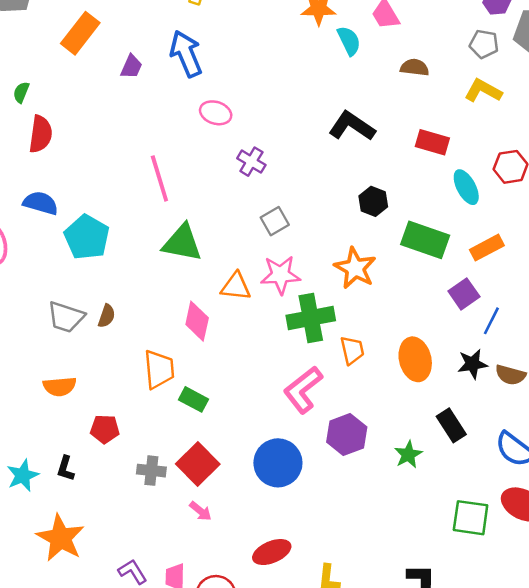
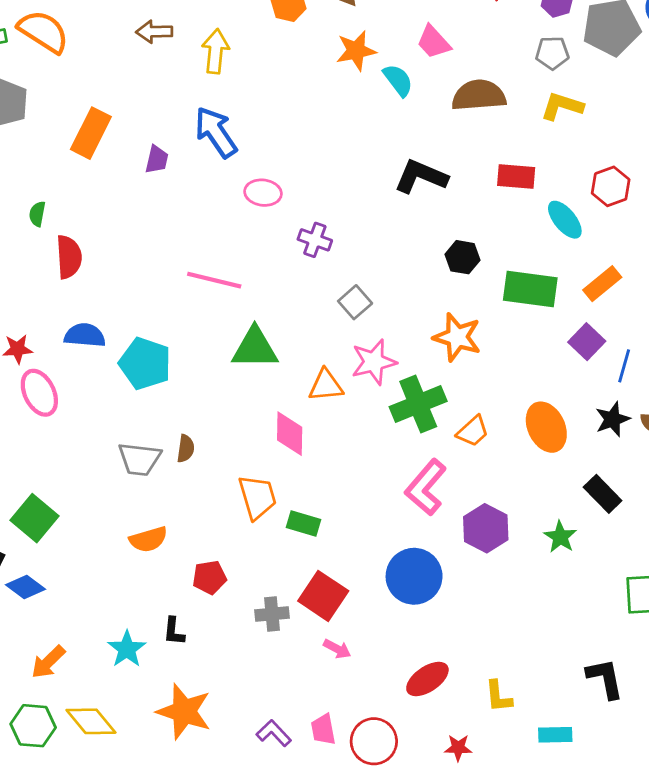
brown semicircle: (415, 67) -> (479, 95), size x1.6
pink line: (159, 178) -> (214, 280), turned -48
orange trapezoid: (352, 350) -> (473, 431), turned 72

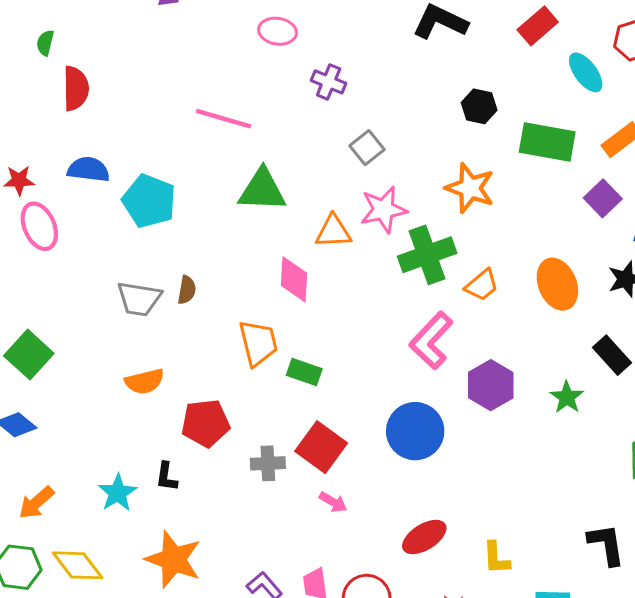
red rectangle: (516, 176) -> (538, 26), turned -48
red pentagon: (210, 577) -> (206, 423), size x1.4

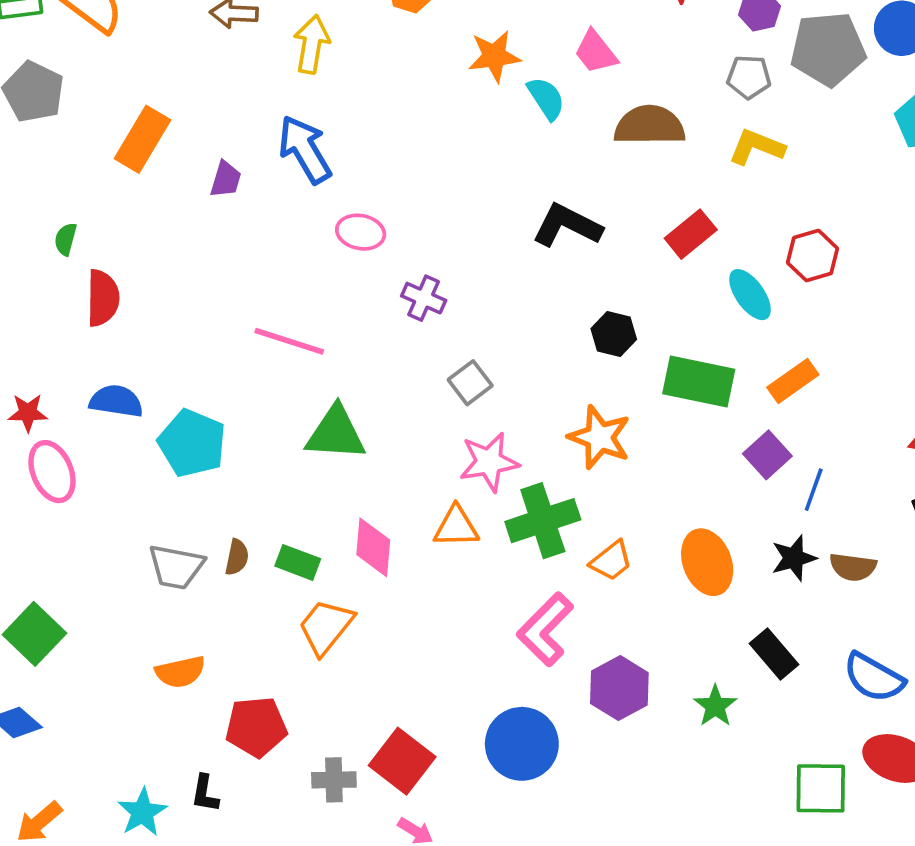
orange triangle: (333, 232) -> (456, 527), moved
orange trapezoid: (258, 343) -> (326, 627), turned -129
green rectangle: (304, 372) -> (298, 562), moved

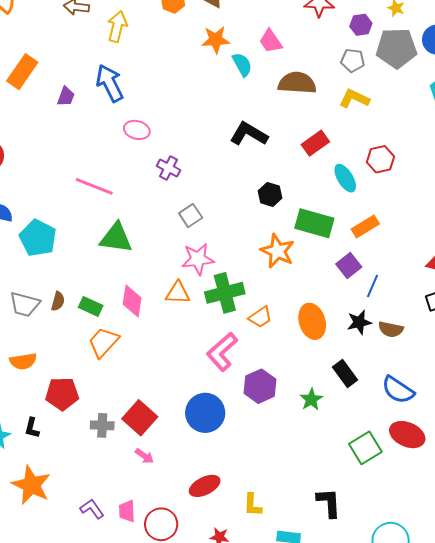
orange star: (600, 437) -> (278, 251), moved
green square: (821, 788) -> (365, 448), turned -36

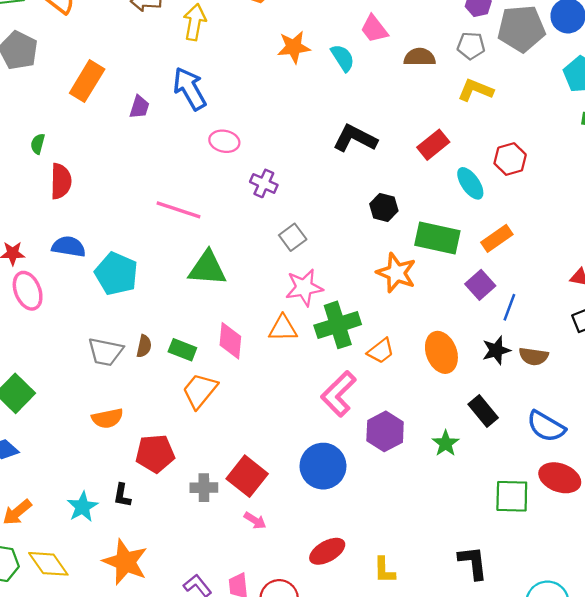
orange star: (216, 40) -> (294, 47), moved
brown semicircle: (297, 83) -> (420, 57), moved, size x0.7
green square: (365, 448) -> (512, 496), turned 36

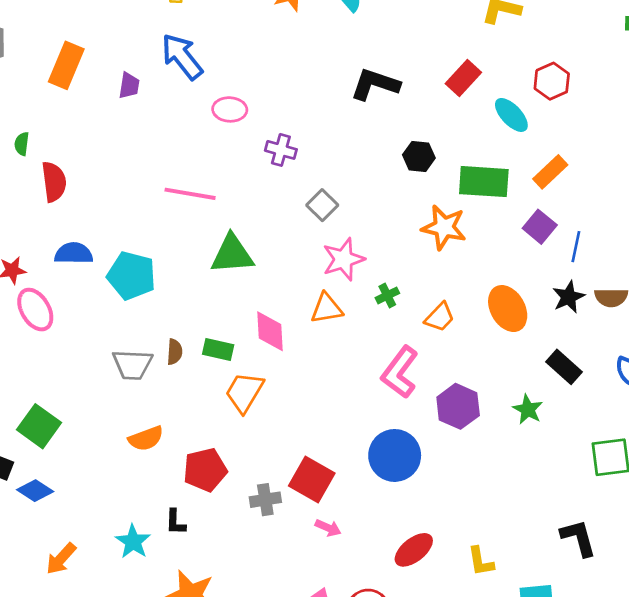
green cross: (338, 325) -> (387, 295), size x0.5

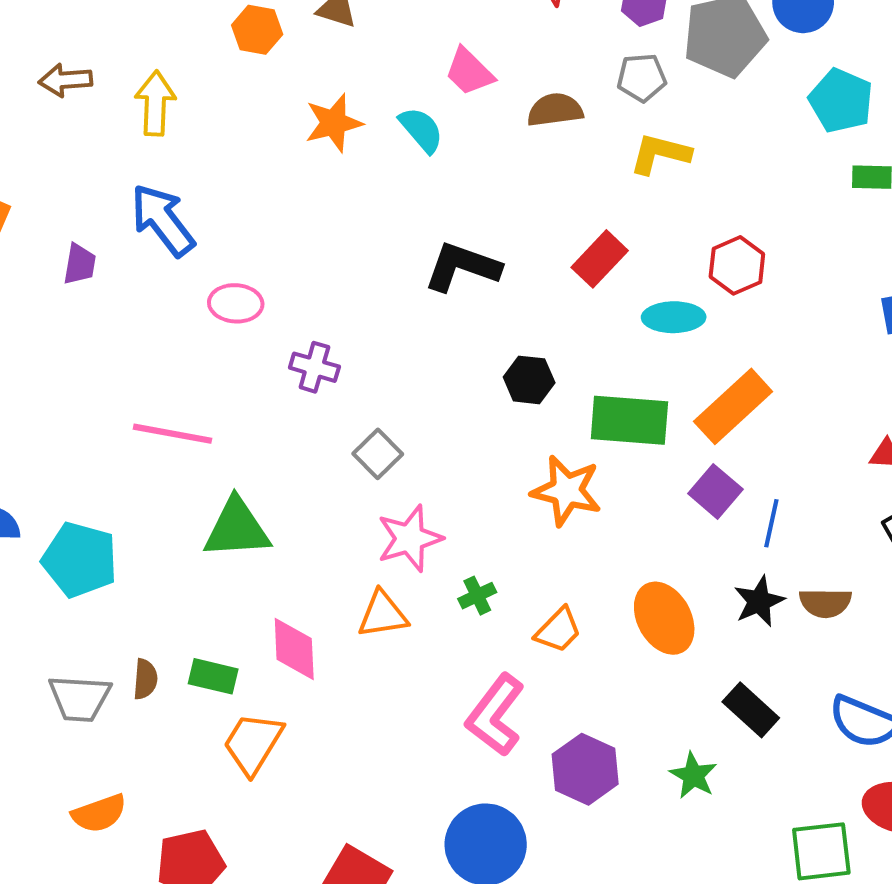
cyan ellipse: (511, 115) -> (674, 317), turned -48
orange rectangle: (550, 172) -> (733, 406), size x1.4

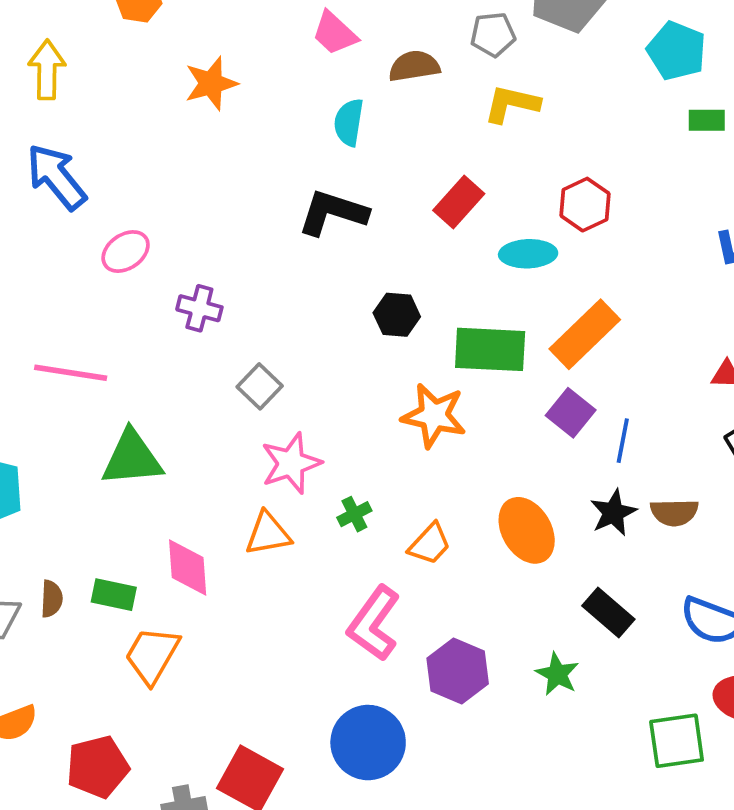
cyan semicircle: (421, 130) -> (349, 122), moved, turned -129
pink ellipse: (236, 303) -> (126, 252), turned -36

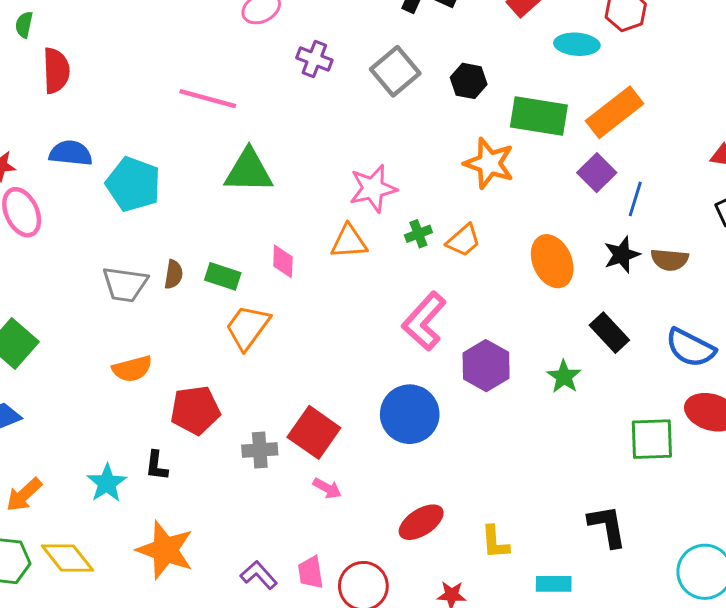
gray square: (260, 386) -> (395, 71), moved, size x1.4
orange trapezoid: (430, 544) -> (463, 240), moved
pink diamond: (188, 568) -> (283, 261), size x0.7

